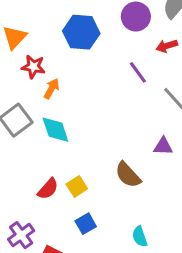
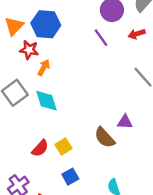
blue hexagon: (81, 32) -> (46, 24), moved
purple line: (138, 72) -> (101, 38), moved
purple triangle: (163, 146) -> (125, 122), moved

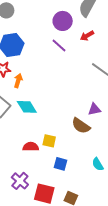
yellow square: (63, 147) -> (49, 141), turned -32
red semicircle: (40, 148) -> (31, 147), turned -119
blue square: (70, 177) -> (61, 164), turned -32

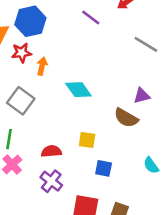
cyan diamond: (27, 107) -> (78, 90), moved
red semicircle: (31, 147) -> (51, 151), moved
purple cross: (20, 181) -> (51, 181), moved

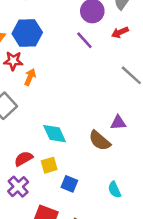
cyan diamond: (78, 90) -> (55, 134), moved
yellow square: (87, 140) -> (49, 165), moved, turned -35
red semicircle: (51, 151) -> (24, 159), turned -36

